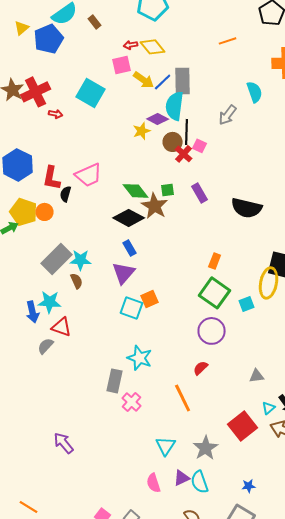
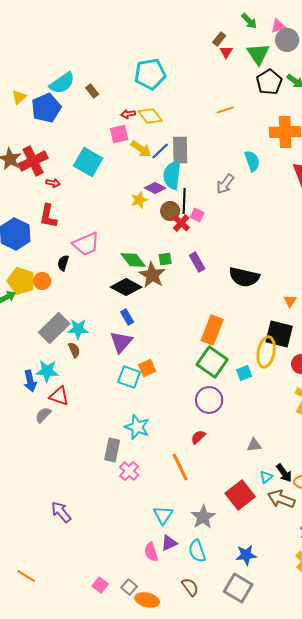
red L-shape: (52, 178) -> (48, 216), moved
orange rectangle: (215, 261) -> (212, 330), size x1.8
purple triangle: (182, 478) -> (169, 543), moved
blue star: (249, 486) -> (246, 555), size x1.5

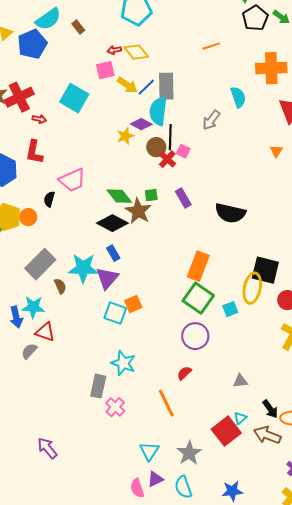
orange triangle: (290, 301) -> (276, 151), moved
cyan star: (78, 329) -> (83, 268), moved, size x1.4
cyan triangle: (266, 477) -> (240, 418), moved

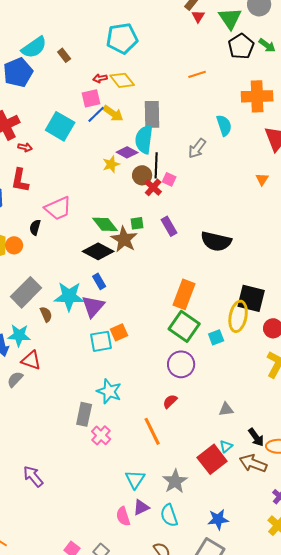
blue line: (146, 87) -> (96, 114), moved
cyan square: (115, 313) -> (101, 341), turned -30

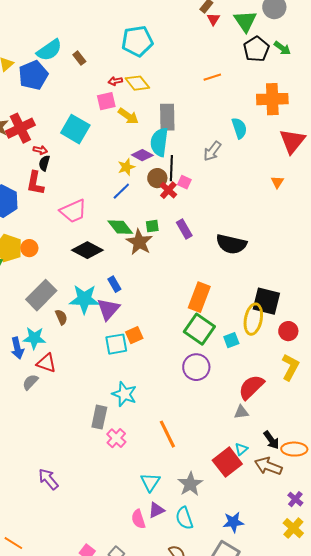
blue line: (96, 114) -> (121, 191), moved
black semicircle: (35, 227) -> (44, 163), moved
black diamond: (98, 251) -> (87, 250), moved
red semicircle: (170, 401) -> (251, 387), moved, size x1.8

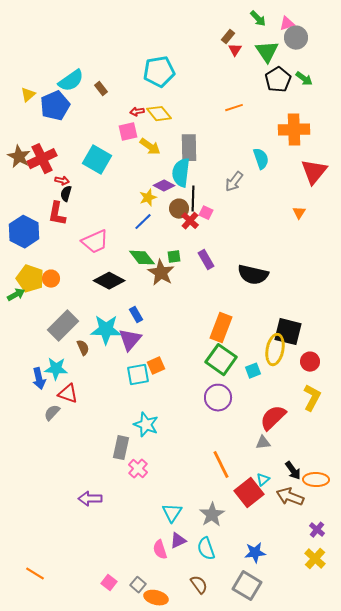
orange line: (167, 434) -> (221, 465), moved
purple arrow: (48, 479) -> (90, 499), moved, turned -50

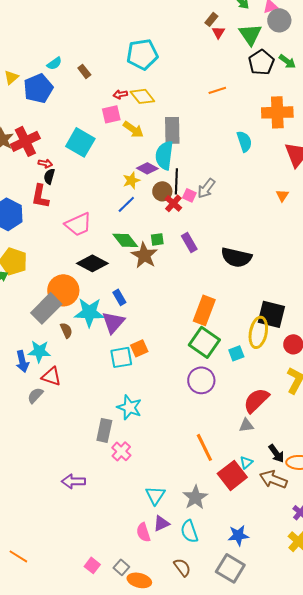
cyan semicircle: (71, 81) -> (54, 63), size x0.6
gray arrow: (234, 182) -> (206, 188), moved
orange circle: (51, 279) -> (63, 290), moved, size x1.8

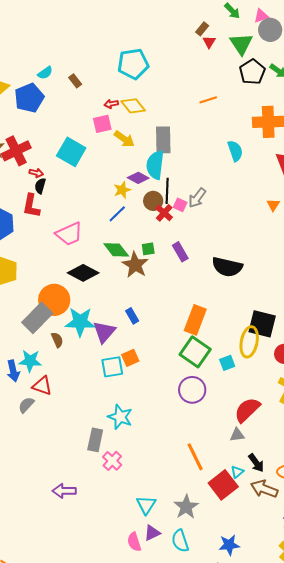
blue rectangle: (119, 297) -> (132, 316), moved
black arrow: (276, 453) -> (256, 463), moved

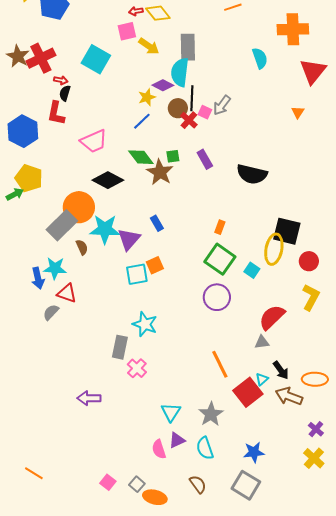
orange rectangle: (195, 320) -> (220, 227), size x0.5
cyan square: (227, 363) -> (252, 270), turned -35

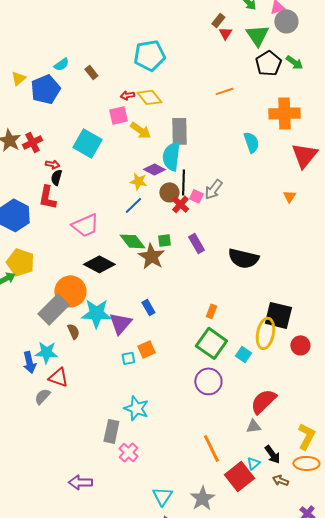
red cross: (41, 58) -> (32, 142), size x0.7
yellow star: (147, 97) -> (138, 181), turned 30
cyan square: (137, 274) -> (128, 358), size x0.6
yellow L-shape: (311, 297) -> (306, 436), moved
brown arrow: (289, 396) -> (280, 480), size x0.6

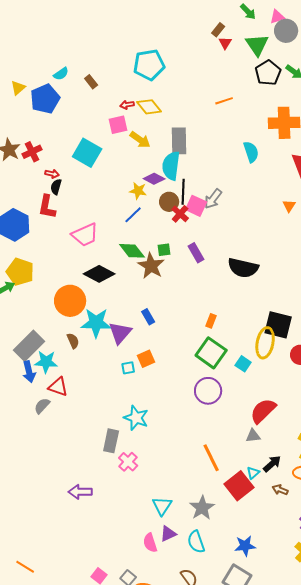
pink square: (196, 196) -> (196, 206), size x1.5
gray rectangle: (53, 309) -> (29, 346), moved
black arrow: (272, 454) -> (272, 464), turned -96

